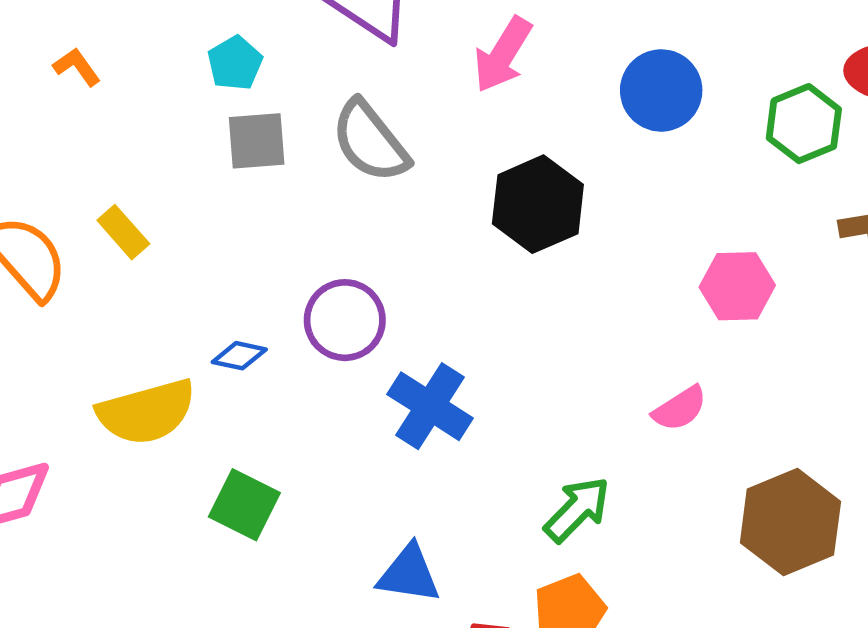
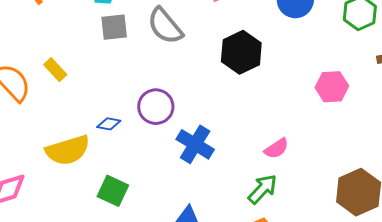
pink semicircle: (680, 409) -> (276, 148), moved

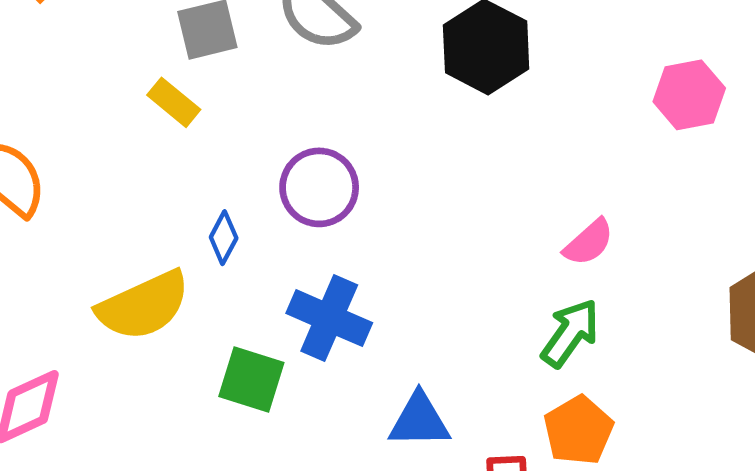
yellow rectangle: (55, 70) -> (174, 102), moved
blue diamond: (109, 124) -> (224, 238), turned -65
blue cross: (195, 144) -> (329, 318), moved

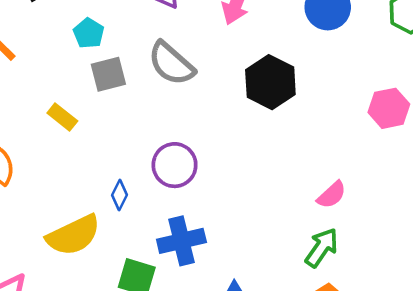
yellow rectangle: (174, 102) -> (62, 117), moved
blue cross: (329, 318) -> (181, 241), turned -36

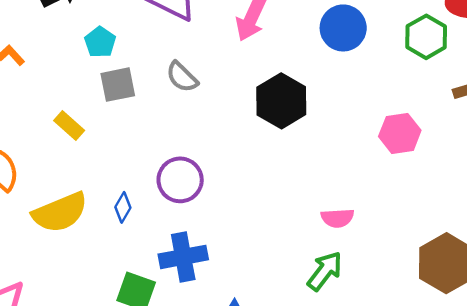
gray semicircle: (171, 64) -> (182, 77), size x0.7
pink semicircle: (332, 195) -> (337, 218), turned 36
yellow semicircle: (73, 235) -> (60, 212), moved

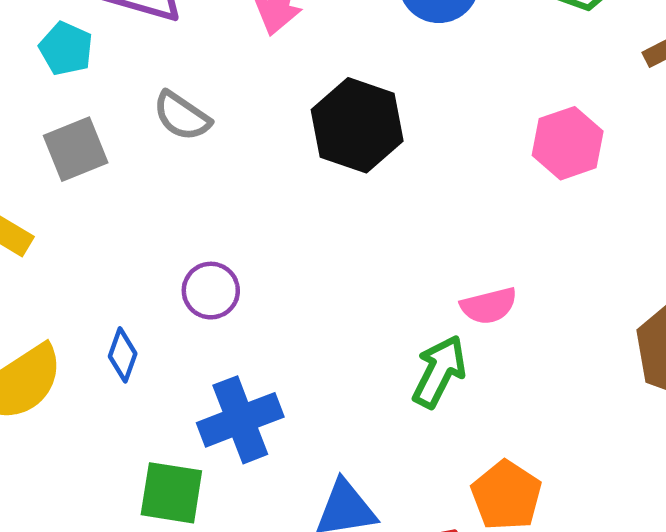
cyan pentagon: (100, 42) -> (66, 49), moved
purple circle: (180, 180) -> (211, 291), size x0.7
green arrow: (325, 271) -> (439, 372), moved

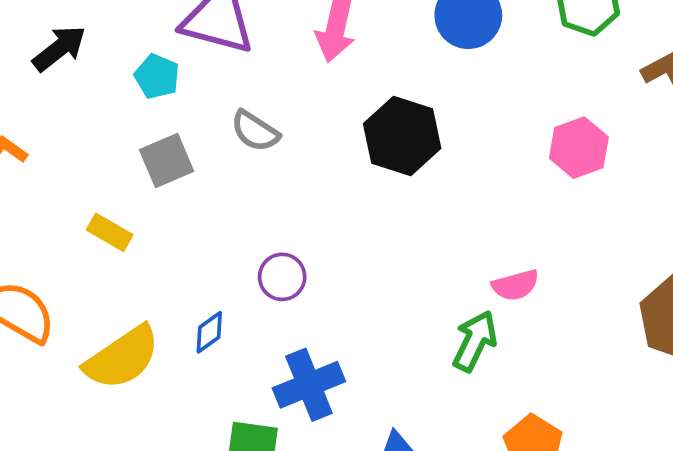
blue diamond: (123, 355) -> (209, 332), turned 36

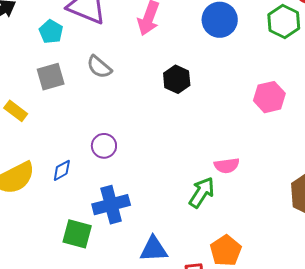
black hexagon: (402, 136) -> (177, 79), size x0.7

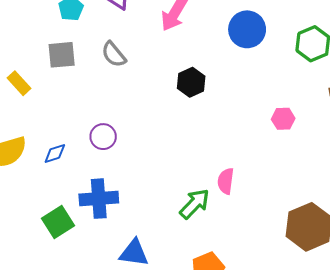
pink hexagon: (269, 97) -> (283, 119), size x0.7
pink semicircle: (227, 166) -> (226, 181), turned 95
green square: (77, 234) -> (58, 222), turned 32

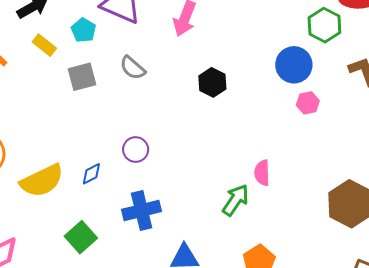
blue circle: (247, 29) -> (294, 65), moved
yellow rectangle: (19, 83) -> (44, 45), moved
green square: (58, 222) -> (81, 237), moved

